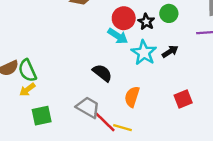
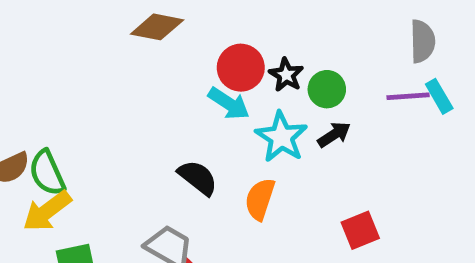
green circle: (169, 13) -> (327, 89), moved
yellow arrow: (27, 90) -> (47, 211), size x1.5
orange semicircle: (132, 97) -> (260, 199), moved

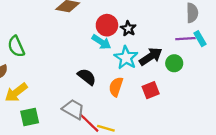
green circle: (327, 89) -> (174, 63), moved
black arrow: (334, 135) -> (151, 57), size x1.5
green semicircle: (47, 173) -> (16, 46), moved
red square: (360, 230) -> (151, 90), moved

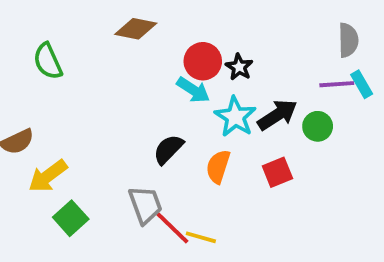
green semicircle: (16, 46) -> (48, 61), moved
black semicircle: (87, 77) -> (168, 149), turned -84
gray trapezoid: (73, 109) -> (145, 205), turned 40
green square: (30, 117) -> (71, 218), turned -30

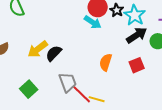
cyan star: (235, 117) -> (135, 15), moved
black semicircle: (168, 149) -> (54, 53), moved
yellow arrow: (48, 176) -> (38, 49), moved

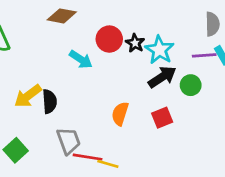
cyan arrow: (93, 22) -> (81, 59), moved
black semicircle: (54, 53) -> (50, 101), turned 132
red line: (82, 94) -> (88, 157), turned -35

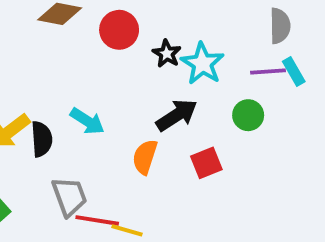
red circle: (109, 39) -> (119, 30), moved
cyan arrow: (81, 59) -> (87, 121), moved
black arrow: (162, 77) -> (177, 115), moved

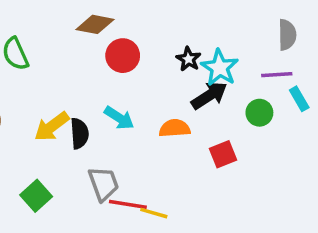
red circle: (119, 30) -> (123, 56), moved
cyan rectangle: (294, 71) -> (299, 99), moved
black arrow: (177, 115) -> (209, 95), moved
orange semicircle: (145, 157) -> (175, 128), moved, turned 68

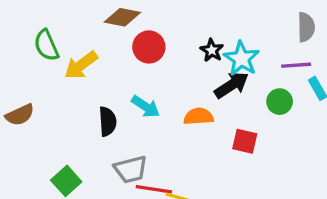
yellow arrow: (52, 127) -> (81, 65), moved
red square: (223, 154) -> (245, 141), turned 35
gray trapezoid: (104, 184) -> (131, 169), turned 96

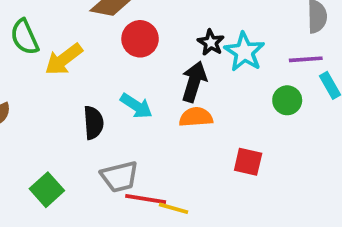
black arrow: (232, 85) -> (194, 82), moved, turned -40
red square: (245, 141) -> (248, 162), moved

